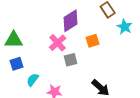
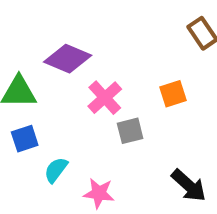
purple diamond: (71, 21) -> (68, 59), moved, turned 55

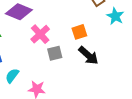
black arrow: (189, 185) -> (88, 55), moved

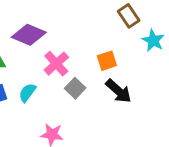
gray square: (55, 53) -> (75, 88), turned -32
cyan semicircle: (12, 76) -> (27, 93), moved

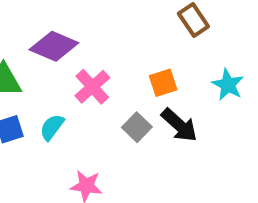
cyan star: (153, 40) -> (228, 85), moved
gray square: (75, 88) -> (137, 127), moved

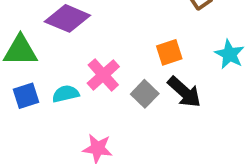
pink cross: (92, 87) -> (103, 75), moved
cyan semicircle: (52, 127) -> (66, 94), turned 40

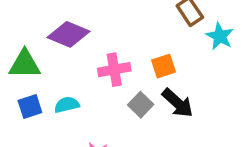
cyan star: (230, 54) -> (220, 36), moved
pink cross: (103, 75) -> (114, 70), moved, turned 32

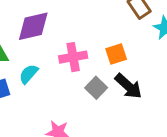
purple diamond: (69, 34) -> (33, 26), turned -36
cyan semicircle: (67, 105) -> (29, 74), moved, turned -35

